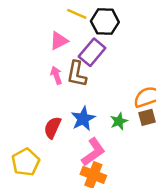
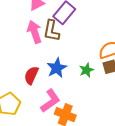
pink arrow: (56, 75) -> (34, 32), size x1.5
pink L-shape: (93, 152) -> (50, 101), moved

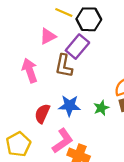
pink arrow: (34, 32) -> (30, 70), moved
blue star: (57, 68) -> (69, 106), turned 30

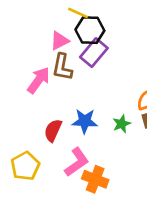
black hexagon: (89, 19) -> (90, 30), moved
brown L-shape: (64, 66) -> (62, 67), moved
pink arrow: (30, 70) -> (38, 80), turned 55

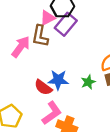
pink triangle: (60, 41) -> (48, 18), moved
red semicircle: (53, 130) -> (43, 87), moved, turned -78

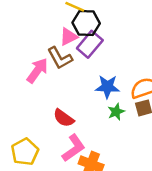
brown L-shape: (40, 36) -> (60, 58), turned -40
blue star: (58, 80) -> (107, 87), moved

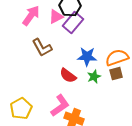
brown L-shape: (60, 58) -> (42, 48), moved
pink arrow: (37, 71) -> (31, 16), moved
red semicircle: (64, 118) -> (68, 76), moved

